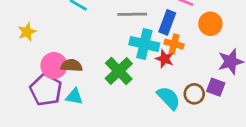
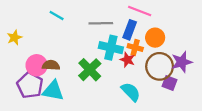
orange circle: (210, 24) -> (155, 38), moved
brown circle: (194, 94) -> (160, 66), moved, size x1.6
cyan triangle: (74, 97) -> (53, 91), size x1.5

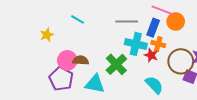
cyan line: (57, 15) -> (78, 19), moved
orange circle: (155, 38) -> (176, 21), moved
cyan triangle: (53, 91) -> (95, 84), moved

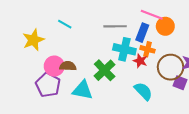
yellow star: (47, 35) -> (33, 40), size x1.5

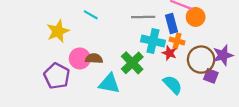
blue rectangle: (142, 33) -> (172, 24), turned -36
purple pentagon: (48, 85) -> (57, 76), moved

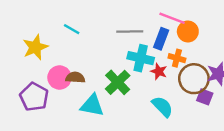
blue rectangle: (172, 24) -> (161, 39), turned 36
orange cross: (177, 41) -> (177, 58), moved

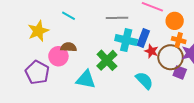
orange circle: (188, 31) -> (175, 21), moved
blue rectangle: (161, 39) -> (143, 38), moved
orange cross: (177, 58) -> (179, 40), moved
red star: (159, 71) -> (151, 51), moved
brown semicircle: (75, 78) -> (69, 47), moved

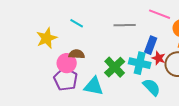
cyan cross: (126, 40) -> (140, 63), moved
purple pentagon: (37, 72) -> (66, 79), moved

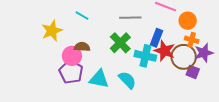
red star: (159, 58) -> (165, 51), size x1.5
green cross: (115, 67) -> (120, 43), moved
cyan semicircle: (152, 87) -> (127, 80), moved

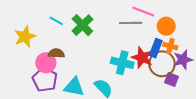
gray line: (130, 18) -> (131, 23), moved
blue rectangle: (156, 38) -> (156, 48), moved
green cross: (120, 43) -> (82, 25), moved

